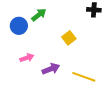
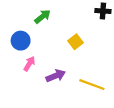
blue circle: (19, 26) -> (21, 41), moved
pink arrow: (27, 58) -> (29, 64), turned -40

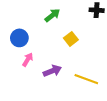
green arrow: (43, 16) -> (52, 15), moved

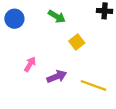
green arrow: (52, 15) -> (57, 16), turned 70
blue circle: (19, 38) -> (14, 19), moved

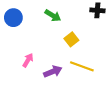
yellow line: (93, 85) -> (82, 66), moved

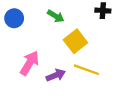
yellow square: (71, 39) -> (75, 41), size x1.5
pink arrow: (28, 60) -> (29, 63), size x1.6

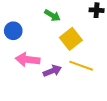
blue circle: (14, 18) -> (13, 31), moved
pink arrow: (29, 63) -> (28, 60), turned -115

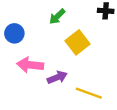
green arrow: (52, 15) -> (57, 16), turned 105
yellow line: (81, 66) -> (89, 93), moved

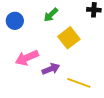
blue circle: (14, 33) -> (15, 21), moved
pink arrow: (30, 65) -> (27, 58), turned -30

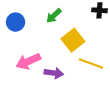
purple arrow: (51, 69) -> (54, 73), turned 30
yellow line: (79, 83) -> (91, 63), moved

